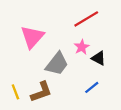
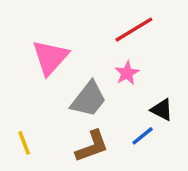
black triangle: (99, 58) -> (162, 110), moved
brown L-shape: (41, 92) -> (92, 146), moved

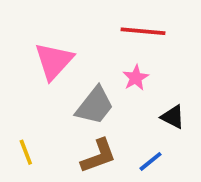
red line: (134, 30) -> (143, 31), turned 36
blue line: (143, 136) -> (151, 161), moved

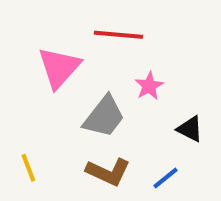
red line: (143, 31) -> (118, 35), moved
brown L-shape: (98, 156) -> (108, 172), turned 45

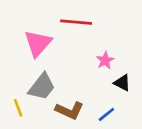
pink star: (149, 86) -> (105, 60), moved
gray trapezoid: (104, 117) -> (42, 87), moved

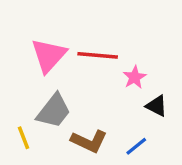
red line: (76, 22) -> (98, 55), moved

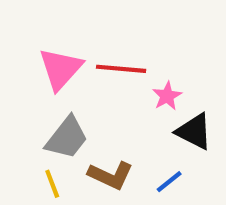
black triangle: (156, 106) -> (194, 131), size x1.4
yellow line: (23, 138) -> (52, 184), moved

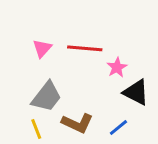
pink triangle: (61, 69) -> (42, 48), size x0.6

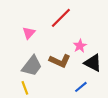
red line: (85, 48) -> (61, 18), moved, turned -50
brown L-shape: (77, 123) -> (60, 61), moved

